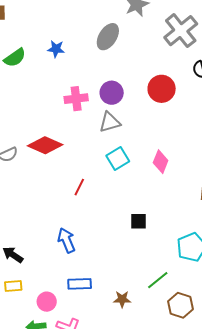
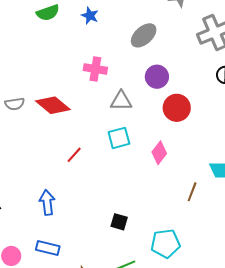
gray ellipse: (108, 37) -> (144, 35), moved
red circle: (162, 89) -> (177, 108), moved
purple circle: (112, 93) -> (157, 77), moved
black square: (139, 221) -> (119, 222), moved

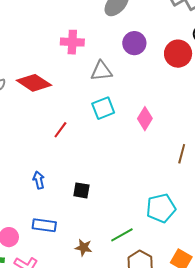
red circle: (177, 108) -> (178, 54), moved
blue arrow: (47, 202) -> (39, 180), size x0.7
black square: (119, 222) -> (81, 190), moved

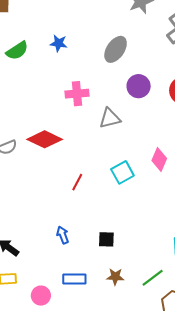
cyan square: (103, 108) -> (122, 172), moved
brown star: (84, 248) -> (115, 277), moved

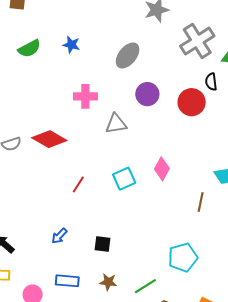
blue arrow: (63, 235) -> (59, 236), turned -120

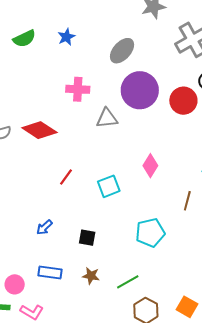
blue star: (71, 45) -> (66, 37), turned 30
purple circle: (147, 94) -> (140, 90), size x1.6
cyan square: (124, 179) -> (109, 186), moved
cyan pentagon: (183, 257) -> (150, 233), moved

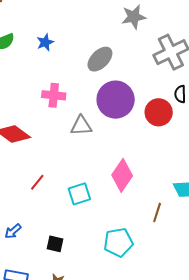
pink diamond: (150, 166) -> (122, 175), size x1.4

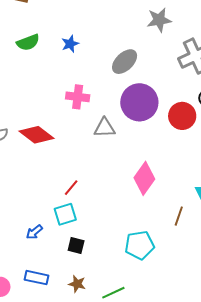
red line: (37, 182) -> (71, 188), moved
cyan square: (79, 194) -> (65, 214), moved

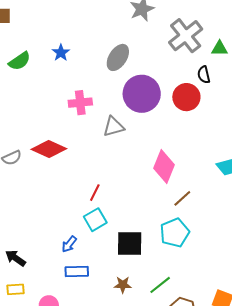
brown line: (179, 216) -> (182, 198), moved, turned 42
black square: (76, 246) -> (130, 244), moved, size x1.6
blue rectangle: (37, 278) -> (77, 271), moved

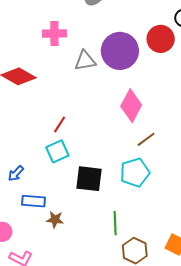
purple circle: (142, 94) -> (120, 51), moved
blue arrow: (69, 244) -> (16, 173), moved
brown star: (123, 285) -> (55, 220), moved
green line: (160, 285) -> (115, 223), turned -60

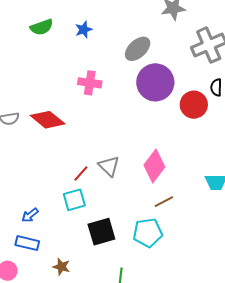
purple circle: (120, 51) -> (155, 82), moved
gray triangle: (85, 61) -> (109, 166), moved, turned 45
black square: (89, 179) -> (101, 232), turned -32
blue rectangle: (34, 201) -> (27, 243), moved

